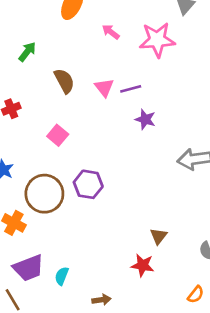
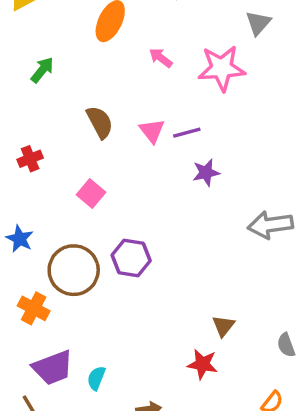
green arrow: (27, 52) -> (42, 70), moved
purple star: (145, 119) -> (206, 173), turned -30

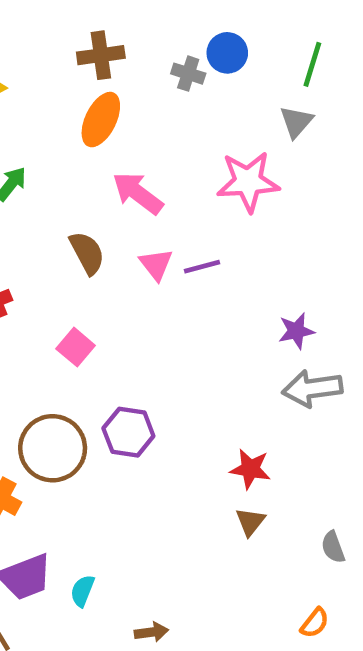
pink arrow: (161, 58) -> (138, 193), moved, size x1.6
purple star: (206, 173) -> (296, 331), moved
red star: (202, 364) -> (250, 469), moved

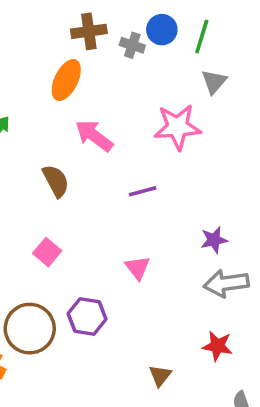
brown cross: (101, 55) -> (89, 31), moved
green line: (312, 64) -> (202, 37), moved
pink triangle: (156, 264) -> (138, 268), moved
red star: (250, 469) -> (217, 346), moved
brown triangle: (250, 522) -> (160, 376), moved

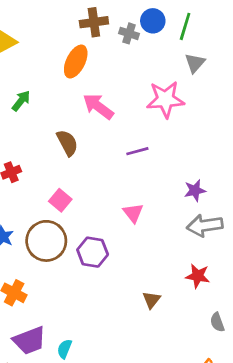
brown circle: (30, 329) -> (46, 241), moved

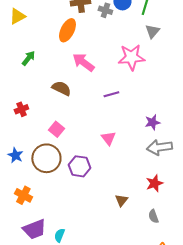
brown semicircle: (67, 143) -> (61, 88), turned -36
red star: (198, 276) -> (154, 183), turned -30
gray semicircle: (217, 322) -> (153, 216), moved

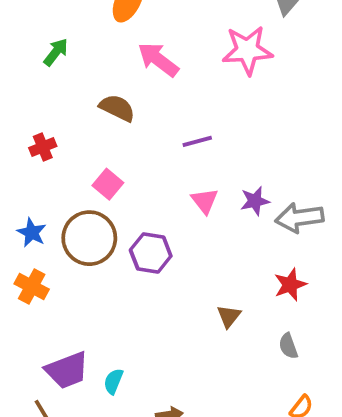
purple line: (111, 94) -> (197, 141), moved
purple star: (152, 122) -> (255, 201), moved
orange cross: (23, 195) -> (32, 286), moved

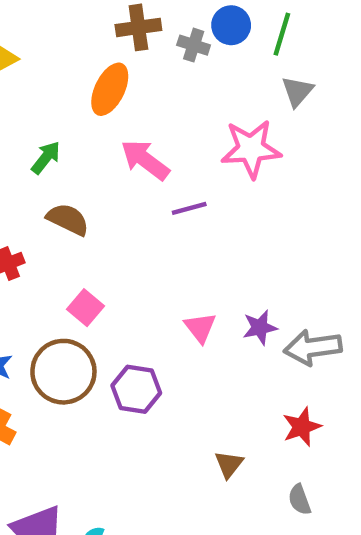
green arrow: (56, 52) -> (46, 158), moved
brown semicircle: (117, 108) -> (68, 219), moved
purple line: (197, 141) -> (189, 208), moved

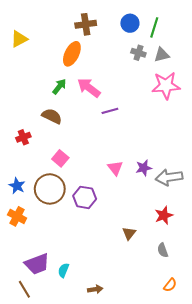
gray cross: (194, 45) -> (138, 53), moved
gray triangle: (297, 91) -> (162, 55), turned 35
pink star: (251, 149) -> (166, 85), moved
green arrow: (46, 158) -> (59, 87), moved

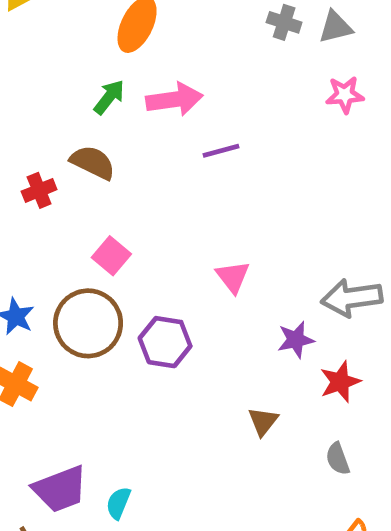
pink star: (166, 85) -> (345, 95), size x0.6
pink arrow: (89, 88) -> (174, 99), turned 135
red cross: (23, 137) -> (39, 190), moved
purple star: (144, 168) -> (296, 340), moved

